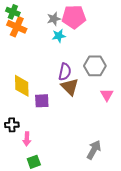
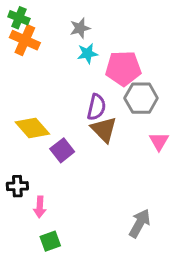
pink pentagon: (74, 17) -> (123, 68), moved
yellow diamond: (22, 86) -> (32, 128), turned -40
purple square: (42, 101) -> (62, 150), turned -35

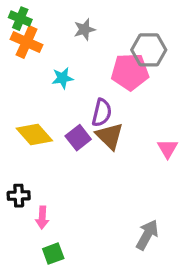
cyan star: (87, 53) -> (63, 78), moved
gray hexagon: (141, 98) -> (149, 50), moved
purple square: (62, 150) -> (78, 138), moved

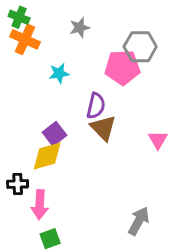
yellow diamond: (34, 134) -> (47, 156), moved, turned -64
purple square: (78, 138) -> (55, 134), moved
pink arrow: (42, 218) -> (40, 205), size x1.4

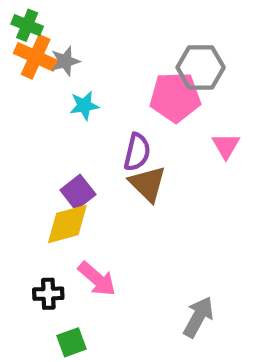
gray star: (80, 28) -> (65, 61), moved
pink triangle: (158, 140) -> (226, 146), moved
black cross: (18, 184) -> (48, 294), moved
pink arrow: (40, 205) -> (97, 279), moved, turned -52

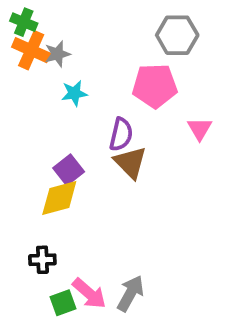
gray hexagon: (201, 67) -> (177, 35), moved
pink arrow: (97, 279) -> (89, 293), moved
gray arrow: (198, 317) -> (130, 293), moved

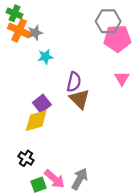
pink pentagon: (155, 86) -> (117, 38), moved
black cross: (42, 260) -> (26, 158), turned 35

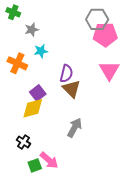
orange cross: (19, 30) -> (17, 63), moved
pink triangle: (122, 78) -> (109, 70), size x1.5
gray arrow: (80, 179) -> (75, 128), moved

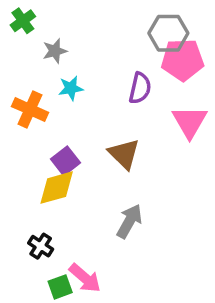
green cross: (13, 12) -> (23, 21), turned 32
purple semicircle: (66, 74) -> (140, 88), moved

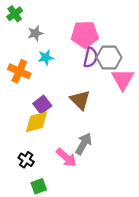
gray hexagon: (168, 33) -> (109, 57), moved
pink pentagon: (183, 60) -> (85, 34), moved
pink arrow: (85, 278) -> (66, 157), moved

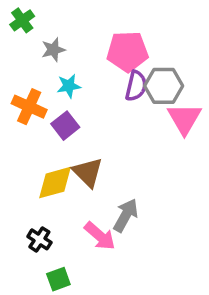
brown triangle: (80, 100) -> (88, 172), moved
purple square: (42, 105) -> (65, 126), moved

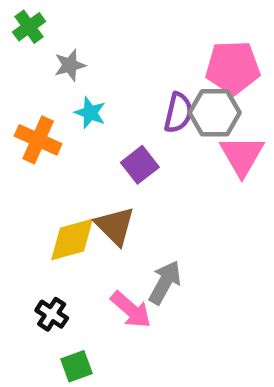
pink pentagon: (127, 51) -> (233, 67), moved
cyan star: (69, 86) -> (90, 113), turned 30
purple square: (65, 126) -> (140, 165), moved

